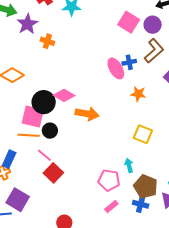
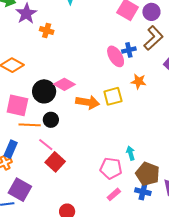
pink square: (33, 116) -> (17, 105), moved
yellow square: (143, 134) -> (113, 96), moved, turned -36

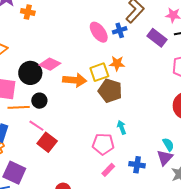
blue cross: (129, 50) -> (120, 30), moved
orange star: (139, 81) -> (117, 63), moved
brown pentagon: (148, 174) -> (110, 91), moved

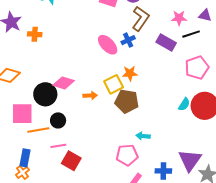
orange arrow: (75, 80) -> (90, 96), size x0.6
pink line: (36, 126) -> (58, 146), turned -35
cyan arrow: (122, 127) -> (143, 136), turned -56
cyan semicircle: (168, 144) -> (184, 104), moved, turned 72
purple triangle: (165, 158) -> (190, 160), size x1.4

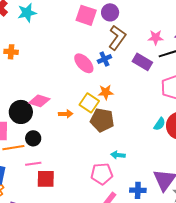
yellow square: (114, 84) -> (89, 103), turned -30
red square: (71, 161) -> (46, 179), turned -30

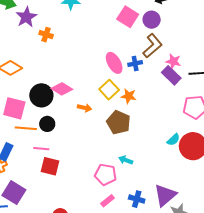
pink star: (156, 37) -> (173, 61), moved
yellow square: (89, 103) -> (109, 90), moved

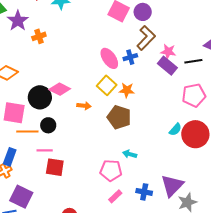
orange cross: (46, 35) -> (39, 36), turned -32

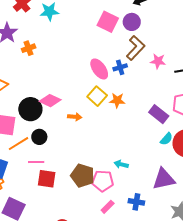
purple rectangle: (167, 66) -> (159, 114), moved
brown pentagon: (119, 117) -> (83, 176), moved
orange line: (27, 132) -> (19, 144), turned -30
purple triangle: (172, 186) -> (164, 179), moved, turned 35

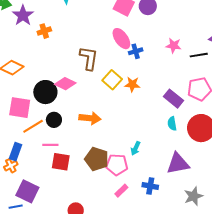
brown L-shape: (136, 48) -> (89, 58), moved, turned -35
pink ellipse: (99, 69) -> (121, 39), moved
orange arrow: (75, 117) -> (90, 118), moved, size x1.5
cyan semicircle: (166, 139) -> (172, 124), moved, turned 128
cyan arrow: (121, 164) -> (136, 148), turned -80

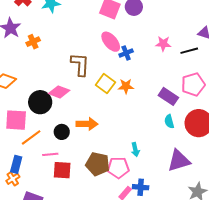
black circle: (54, 120) -> (62, 132), moved
cyan arrow: (136, 148) -> (135, 150), turned -32
blue cross: (150, 186) -> (141, 187), moved

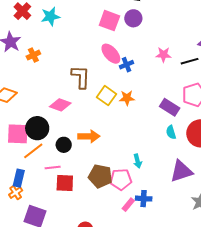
black circle: (40, 102) -> (37, 128), moved

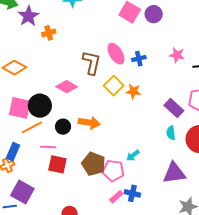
pink ellipse: (111, 54) -> (116, 54), moved
cyan arrow: (138, 161) -> (133, 155), turned 56

